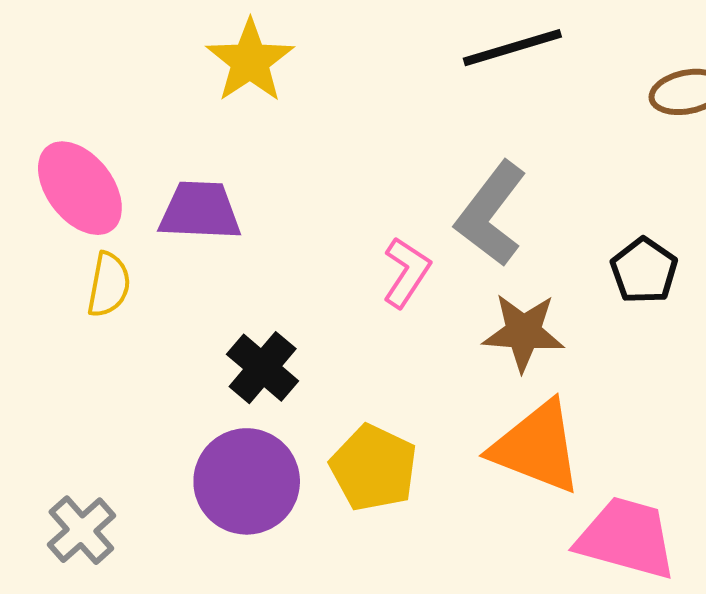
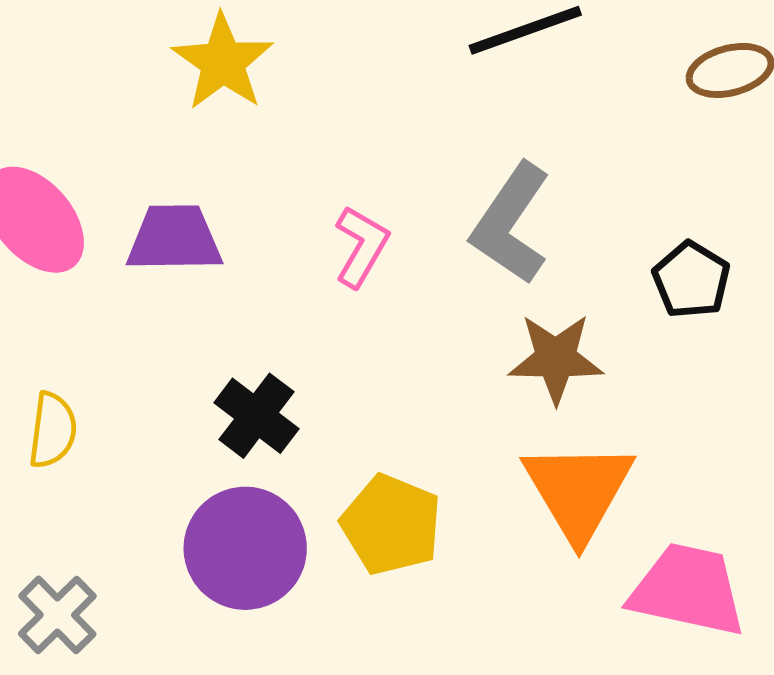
pink L-shape: (406, 272) -> (361, 246), moved
yellow semicircle: (109, 285) -> (53, 430), moved
orange triangle: (537, 447) -> (578, 491), turned 41

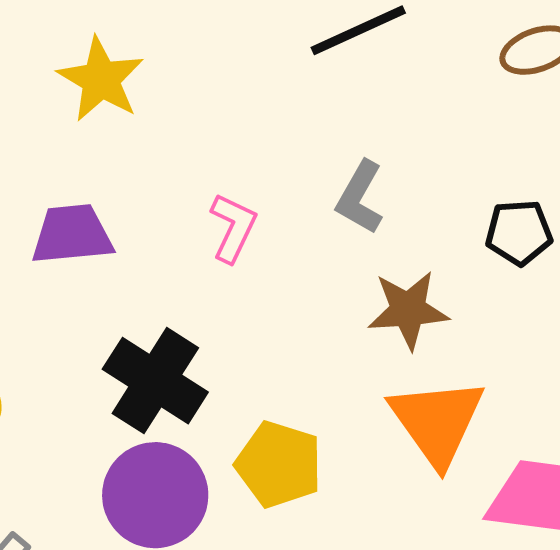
gray L-shape: (511, 224) -> (360, 197), size x0.7
black pentagon: (691, 280) -> (519, 233), turned -30
black cross: (256, 416) -> (155, 381), size x1.4

